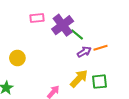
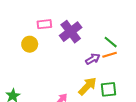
green line: (77, 34) -> (111, 42), moved
yellow circle: (17, 58) -> (30, 44), moved

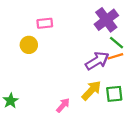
purple cross: (71, 32) -> (106, 20), moved
purple arrow: (93, 59) -> (97, 61), size x1.5

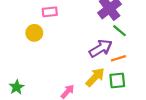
orange line: (115, 56) -> (118, 58), moved

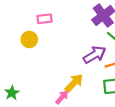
yellow arrow: (95, 77) -> (74, 83), moved

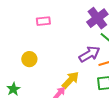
yellow circle: (29, 39) -> (29, 59), moved

